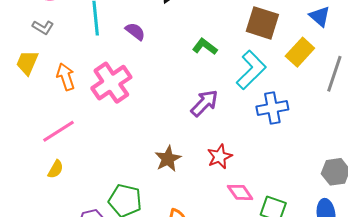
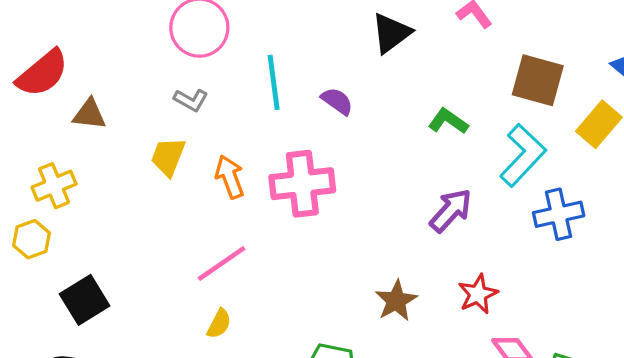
pink cross: (111, 83) -> (302, 184), turned 30

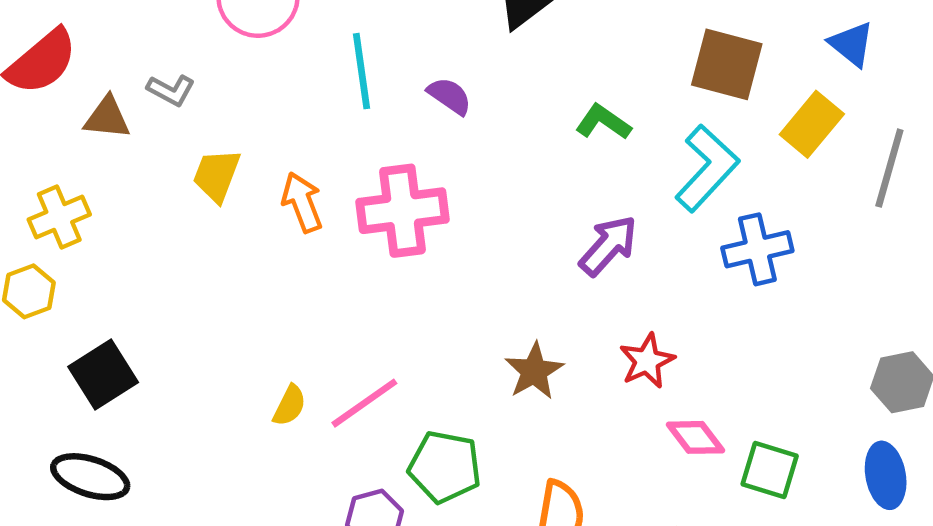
gray L-shape: (191, 100) -> (171, 90), moved
pink line: (222, 264) -> (364, 403), moved

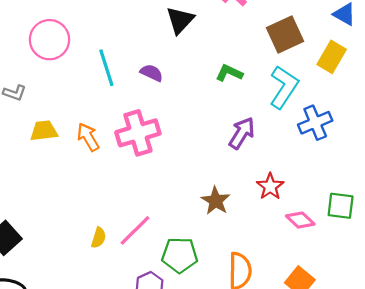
brown square: (727, 64) -> (285, 35), turned -30
yellow trapezoid: (217, 175) -> (44, 131), turned 72
green square: (770, 470) -> (341, 206), moved

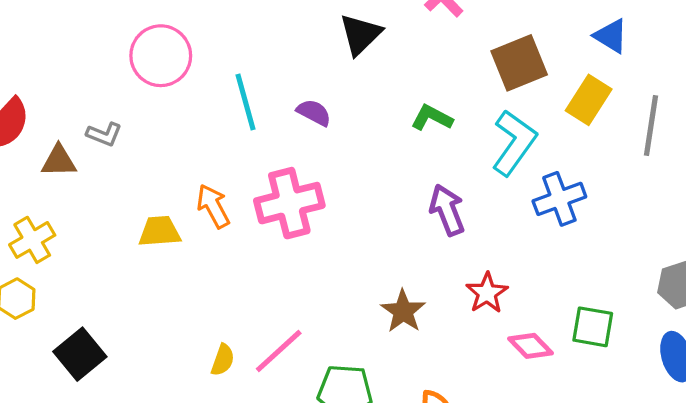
yellow trapezoid: (44, 131) -> (160, 232), moved
purple arrow: (242, 133) -> (447, 210), turned -56

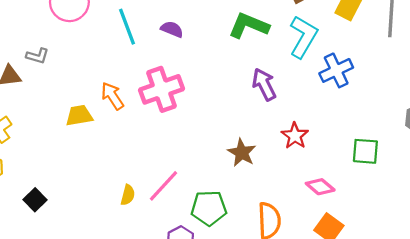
green L-shape: (432, 118) -> (249, 26), size x1.5
pink diamond: (531, 346) -> (320, 187), moved
black square: (80, 354) -> (35, 200), size x0.7

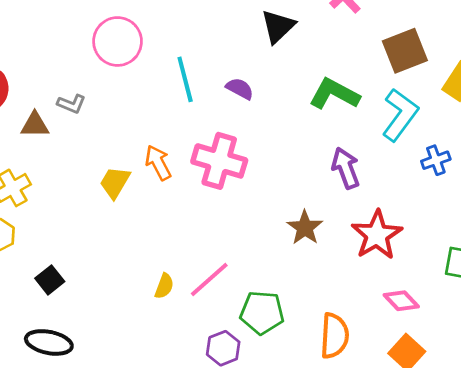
blue cross: (336, 70) -> (436, 160), size x0.7
pink cross: (162, 89) -> (219, 161), turned 30
yellow trapezoid: (79, 116) -> (115, 182), turned -56
red star: (295, 136) -> (377, 235), size x1.5
brown star: (242, 153) -> (305, 228), moved

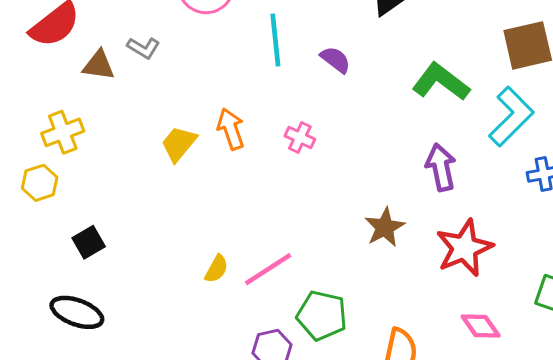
pink cross: (219, 161) -> (300, 137), size x0.5

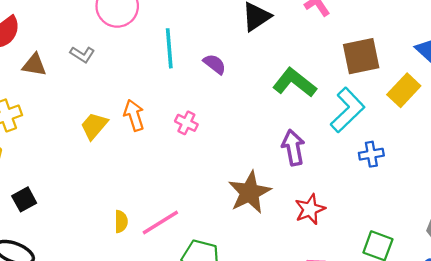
gray L-shape: (143, 48) -> (82, 54), moved
brown star: (385, 227) -> (250, 192), size x1.4
red star: (464, 248) -> (310, 209), size x0.7
yellow semicircle: (216, 269) -> (121, 222), turned -30

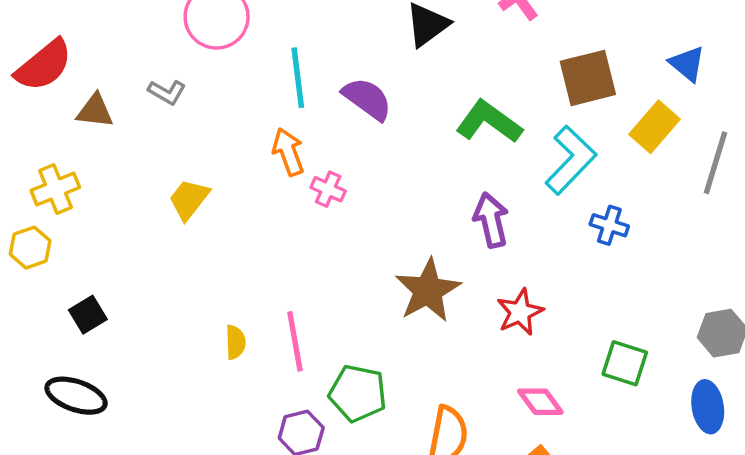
purple semicircle: (215, 64) -> (367, 99), size x1.4
orange arrow: (134, 115) -> (288, 152), moved
blue cross: (371, 154) -> (609, 225), turned 30
pink line: (160, 223) -> (295, 341), turned -66

